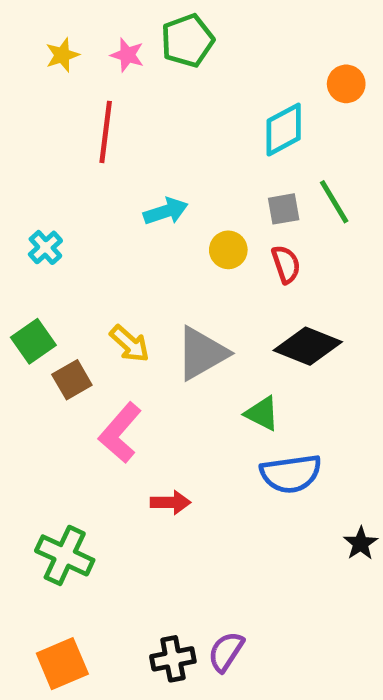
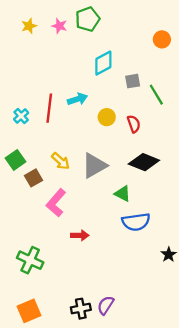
cyan diamond: (284, 130) -> (103, 63), moved
red line: (106, 132) -> (49, 108), moved
gray square: (284, 209) -> (133, 81), moved

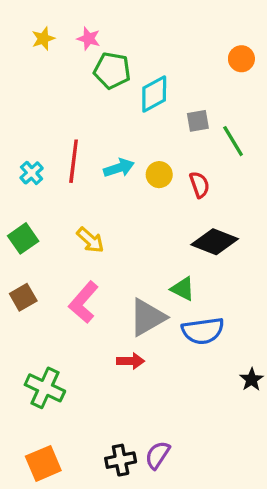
green pentagon: (88, 19) -> (112, 70), moved, turned 30
cyan arrow: (77, 99) -> (119, 168), moved
gray triangle: (94, 166) -> (147, 317), moved
brown square: (34, 178) -> (23, 297), moved
red arrow: (80, 235) -> (131, 361), moved

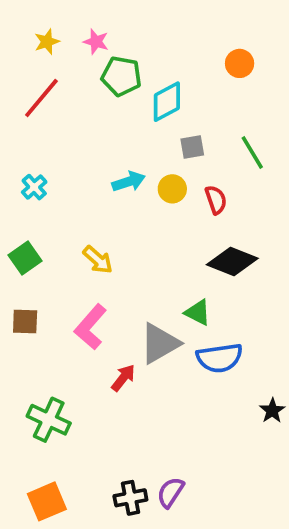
orange circle: (241, 59) -> (240, 63), moved
gray square: (198, 121) -> (192, 147), moved
red line: (74, 161) -> (41, 98), moved, turned 33
brown square: (23, 297) -> (25, 322), turned 32
red arrow: (131, 361) -> (123, 378), moved, turned -52

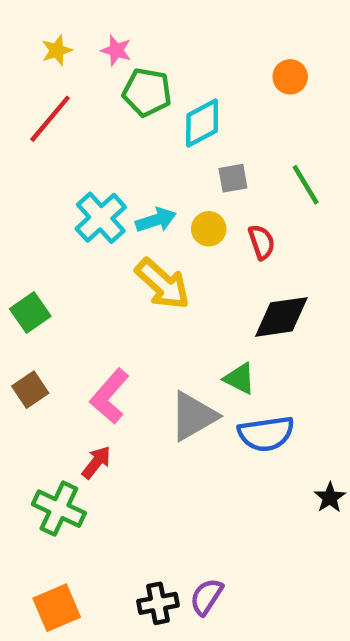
cyan cross: (34, 187) -> (101, 218), moved, size x1.6
yellow arrow: (98, 260) -> (162, 284), moved, size x1.5
black diamond: (232, 262) -> (281, 317), turned -30
brown square: (25, 322) -> (30, 390), turned -36
red arrow: (123, 378) -> (96, 462), moved

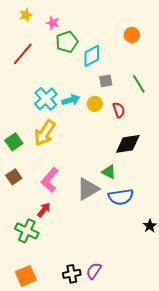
yellow star: (57, 50) -> (26, 15), moved
green pentagon: (147, 92) -> (67, 42), turned -30
yellow arrow: (162, 284) -> (45, 133), moved, turned 80

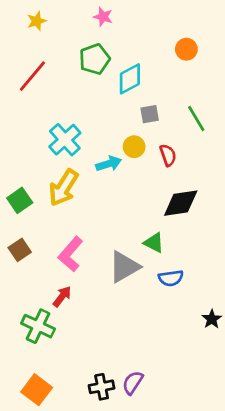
pink star: (53, 23) -> (103, 17), moved
cyan arrow: (71, 100) -> (109, 164), moved
blue semicircle: (121, 197) -> (171, 278), size x0.7
orange square: (26, 276) -> (37, 390), turned -30

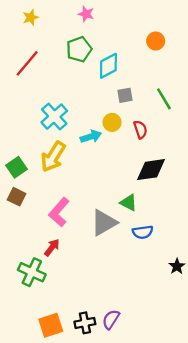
brown square: (20, 250) -> (17, 197), moved, turned -30
orange square: (37, 390) -> (51, 325), moved, turned 35

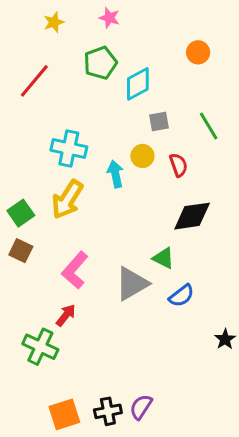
yellow star: (31, 17) -> (54, 22), moved
cyan cross: (54, 117) -> (69, 148), turned -36
cyan arrow: (91, 137) -> (115, 174), turned -84
blue semicircle: (143, 232) -> (182, 296), turned -30

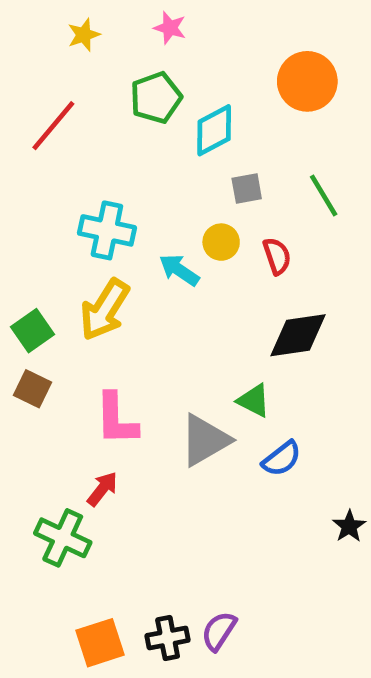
orange circle: (198, 52) -> (307, 81), size x1.6
cyan arrow: (115, 174) -> (179, 270), turned -44
pink L-shape: (75, 270) -> (116, 419), turned -42

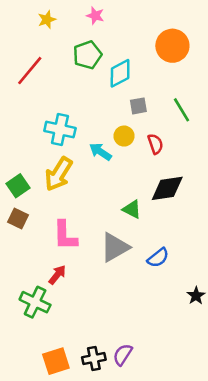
green triangle: (254, 400) -> (132, 209), moved

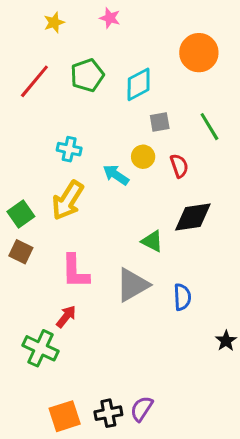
green pentagon: (87, 55) -> (87, 75), moved
cyan cross: (60, 129) -> (69, 149), size x0.7
blue semicircle: (158, 258) -> (182, 297), turned -55

